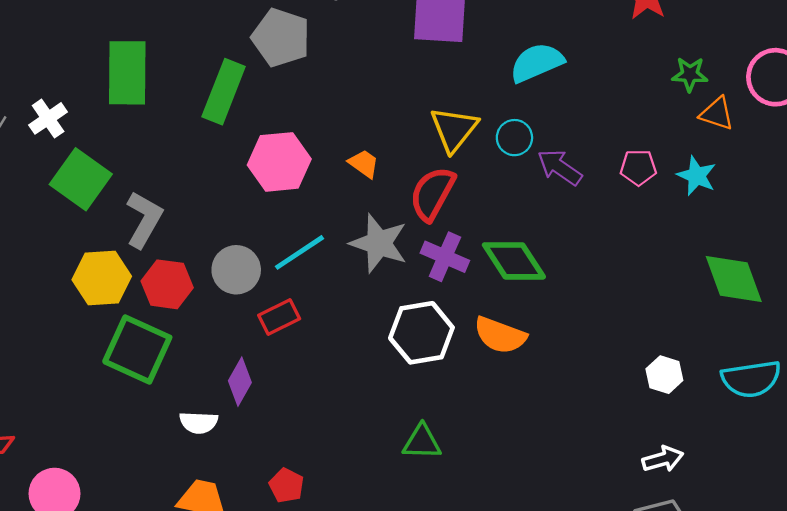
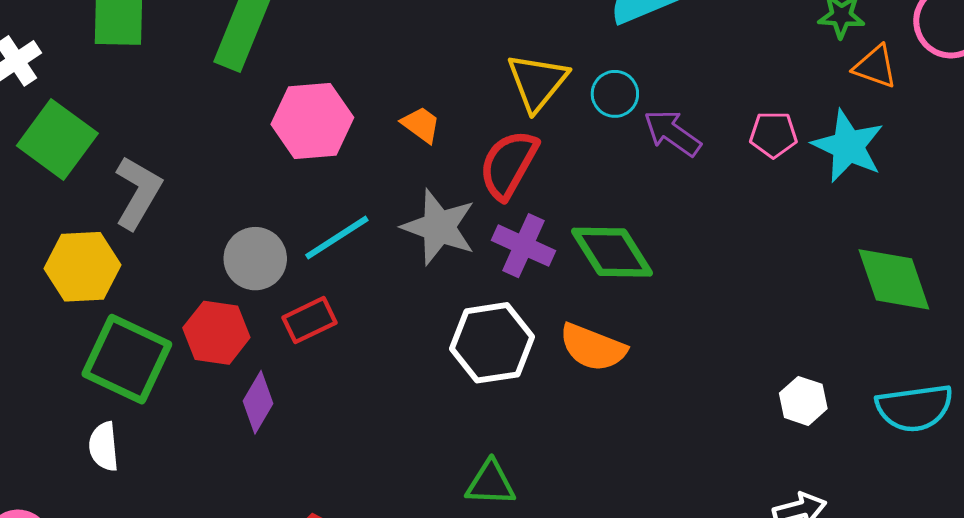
cyan star: (697, 176) -> (848, 146), size x1.4
red hexagon: (167, 284) -> (216, 333), moved
white semicircle: (199, 423) -> (104, 447), moved, turned 81

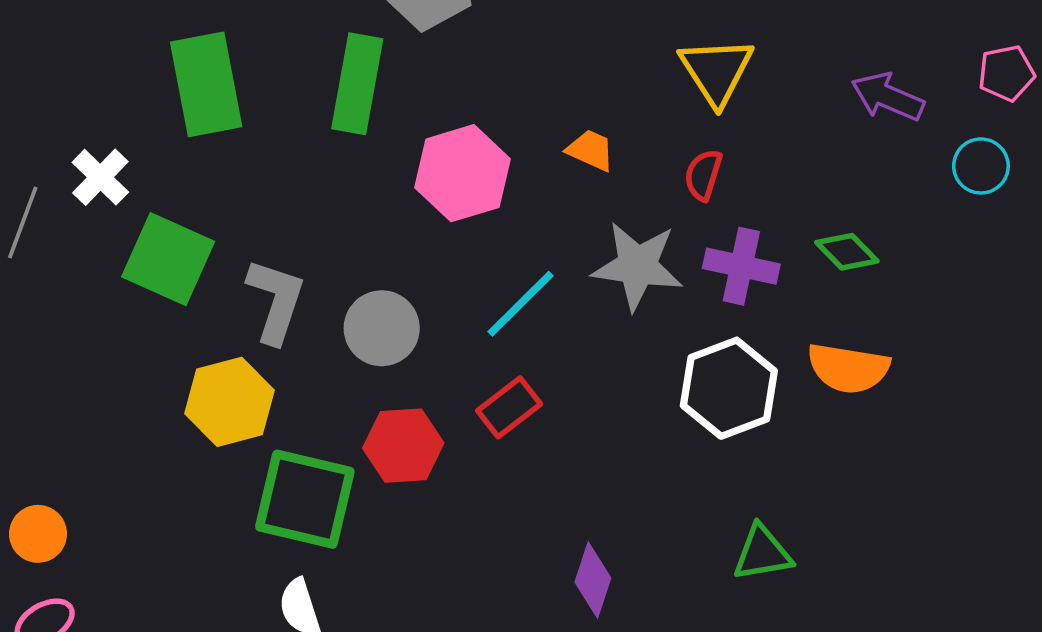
cyan circle: (615, 94) -> (981, 166), moved
red semicircle: (508, 164) -> (703, 175), size x0.6
green diamond: (612, 252) -> (847, 252), size x0.6
gray circle: (255, 259) -> (382, 328), moved
purple diamond: (258, 402) -> (593, 580), moved

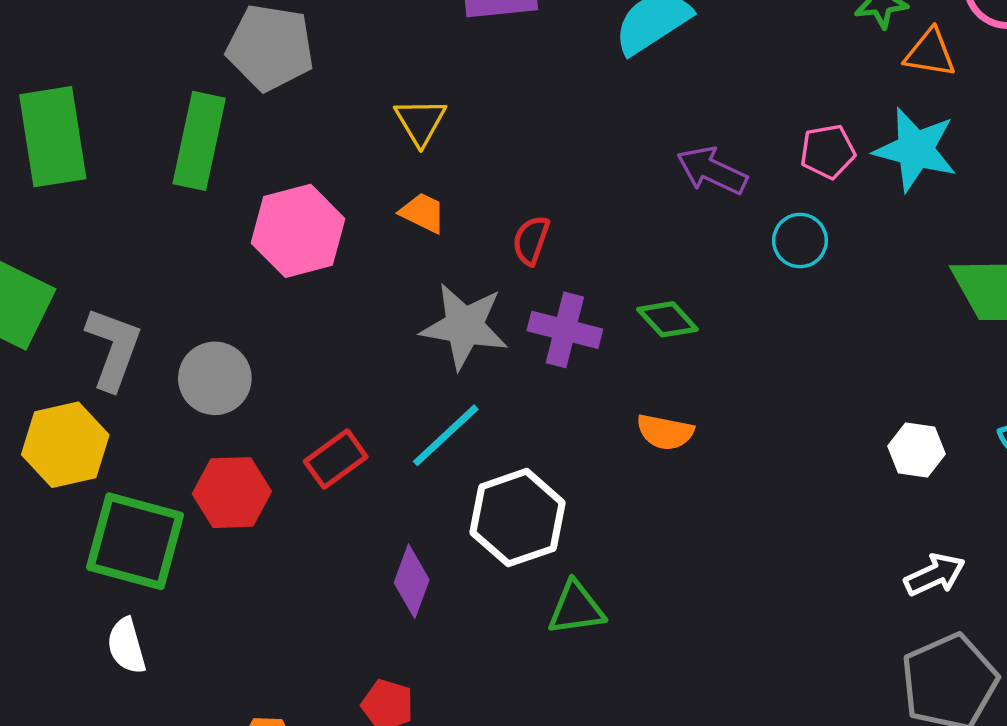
yellow triangle: (716, 71) -> (420, 122), moved, size x0.7
cyan line: (520, 304) -> (446, 435), moved
orange semicircle: (848, 368) -> (665, 432), size x0.7
white hexagon: (729, 388) -> (518, 518), moved
purple diamond: (593, 580) -> (412, 581), moved

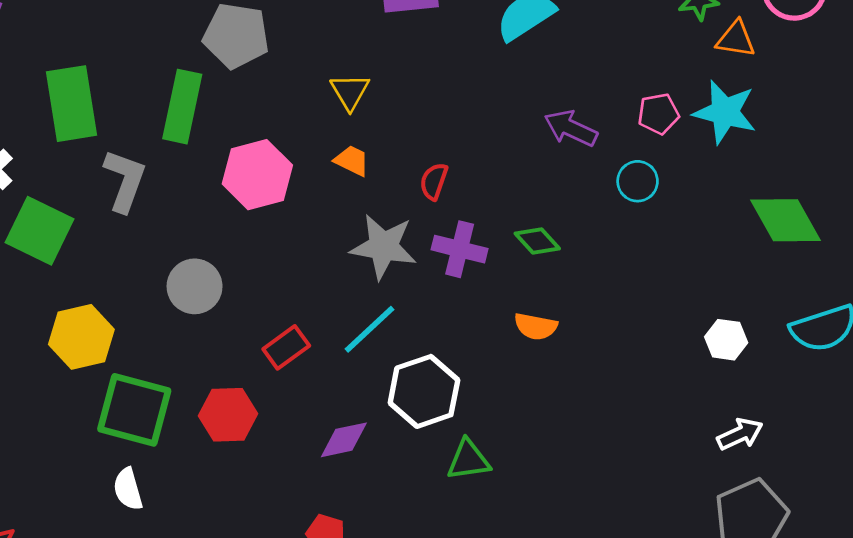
gray L-shape: (113, 348) -> (125, 181), moved
red hexagon: (232, 493) -> (228, 415), moved
purple diamond: (412, 581) -> (344, 440), turned 58

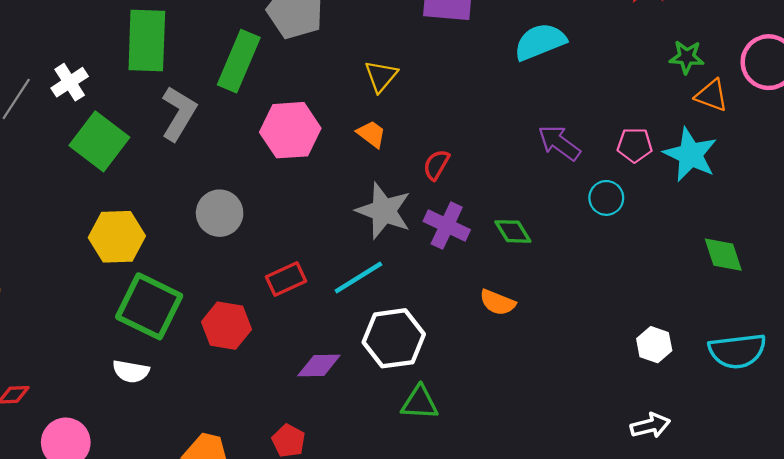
green diamond: (785, 220) -> (723, 255), size x0.7
white semicircle: (128, 489) -> (131, 371), turned -75

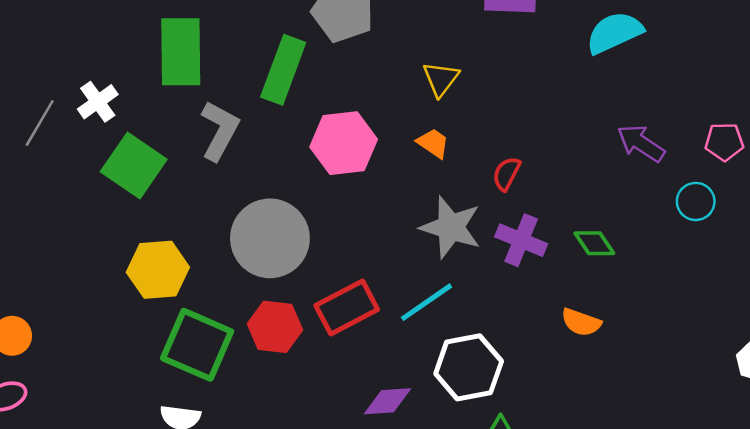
gray circle: (220, 213) -> (270, 238), size x1.5
red rectangle: (286, 279) -> (347, 308), size x1.4
red hexagon: (226, 326) -> (275, 327), moved

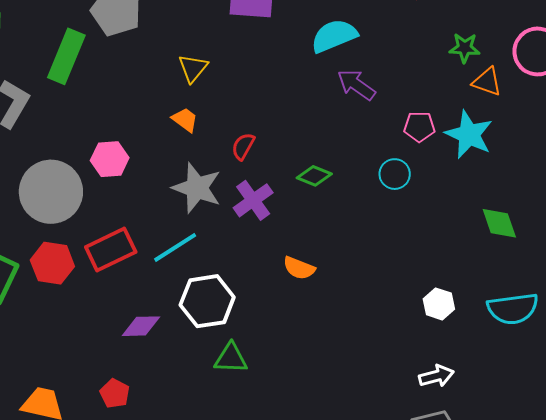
pink hexagon: (344, 143) -> (110, 159), moved, size x0.7
purple arrow: (641, 143) -> (356, 85), moved
purple cross: (521, 240) -> (253, 200), turned 30
green diamond: (594, 243) -> (314, 176), moved, turned -36

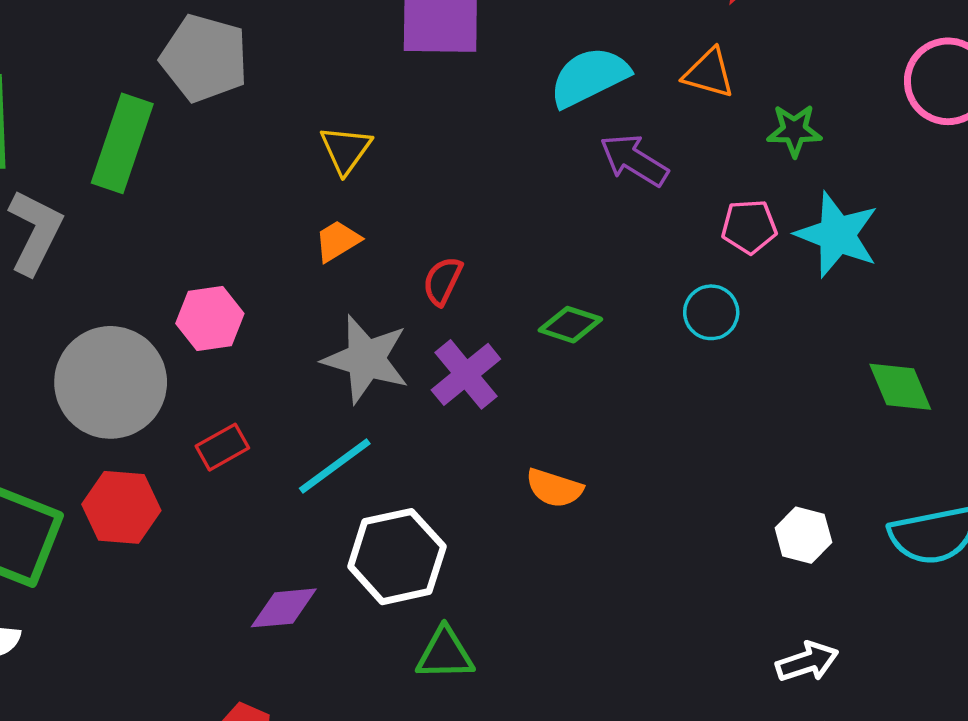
green star: (465, 48) -> (794, 130), moved
orange triangle: (487, 82) -> (709, 73), moved
orange trapezoid: (185, 120) -> (337, 241), turned -64
red rectangle: (111, 250) -> (222, 447), moved, size x0.6

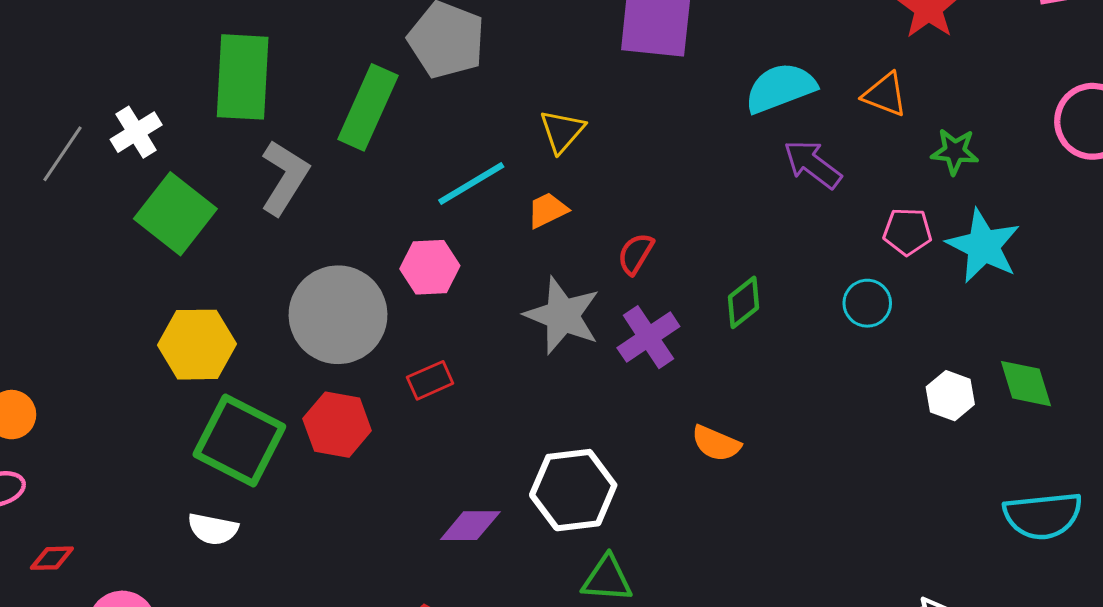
green diamond: (570, 325) -> (743, 302), turned -62
cyan line: (335, 466) -> (471, 183), moved
white hexagon: (803, 535) -> (950, 396), moved

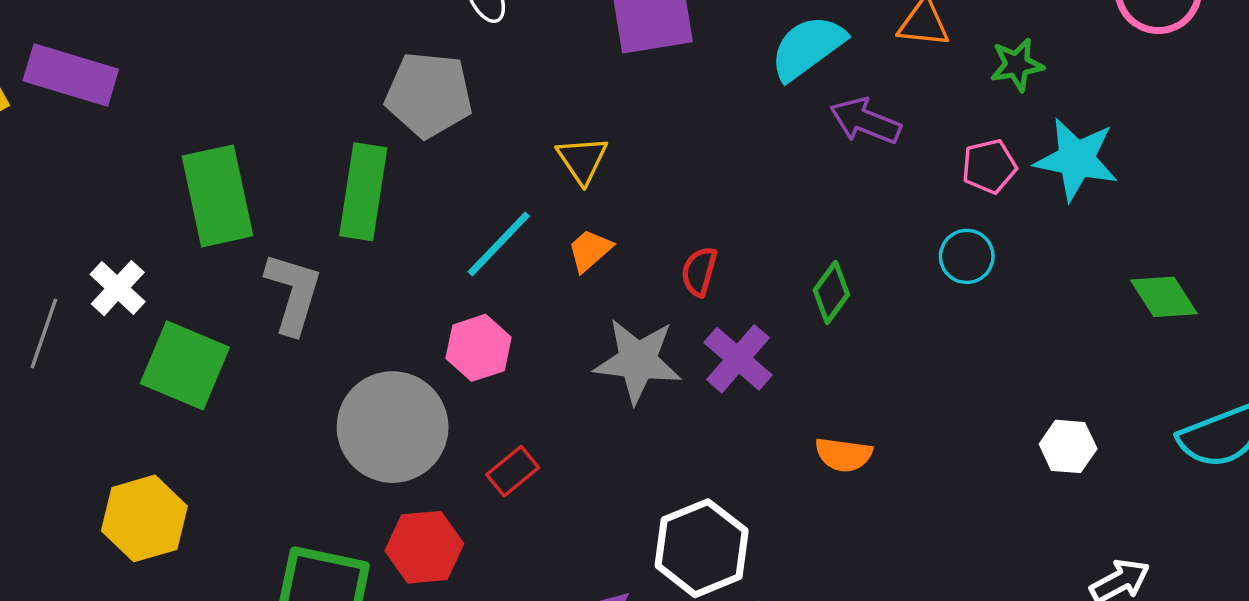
yellow hexagon: (197, 345) -> (144, 518), moved
white hexagon: (950, 396) -> (1068, 446), moved

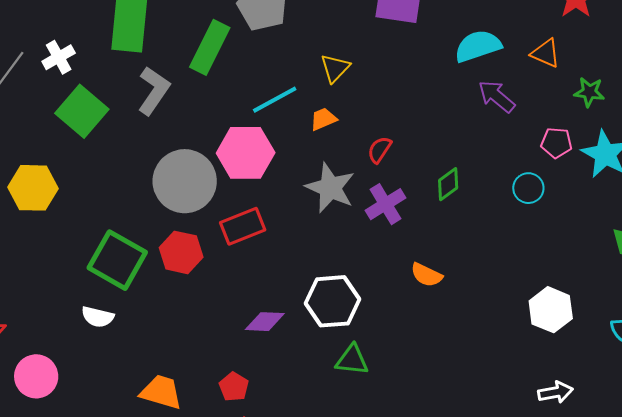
pink hexagon: (479, 348) -> (246, 153), size x1.5
white hexagon: (1068, 446) -> (551, 310), size x1.4
red rectangle: (513, 471) -> (243, 226), size x1.5

